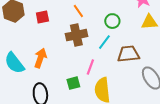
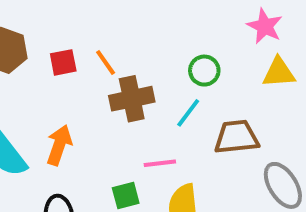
orange line: (78, 11) -> (106, 62), moved
pink line: (90, 67) -> (160, 163), turned 63

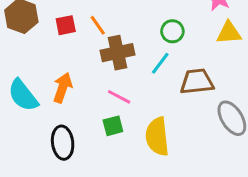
pink line: (160, 163) -> (119, 97), moved, turned 35

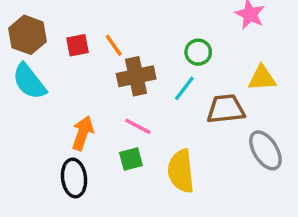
yellow triangle: (229, 33) -> (262, 78), moved
orange arrow: (63, 88) -> (83, 133), moved
cyan semicircle: (23, 95) -> (29, 81), moved

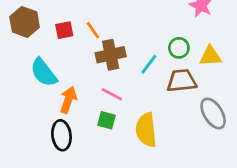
green circle: (198, 52) -> (179, 48), moved
cyan semicircle: (29, 81) -> (44, 72), moved
green square: (131, 159) -> (107, 120), turned 30

